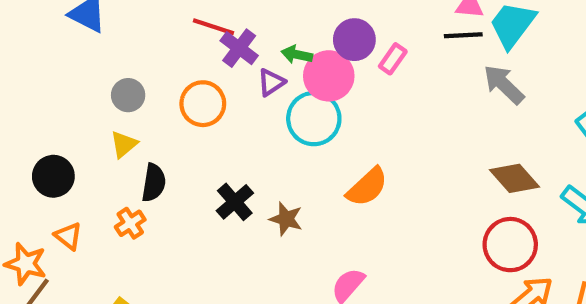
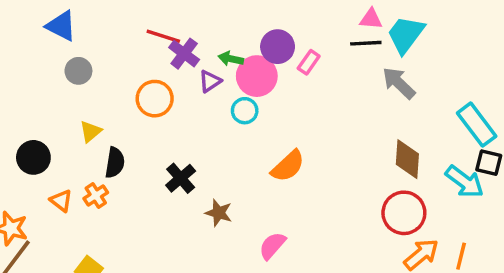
gray circle: (128, 95) -> (78, 71), moved
cyan circle: (314, 119) -> (245, 111), size x0.6
brown diamond: (514, 178) -> (407, 159), turned 45
brown star: (286, 219) -> (219, 213), moved
orange triangle: (68, 236) -> (61, 201), moved

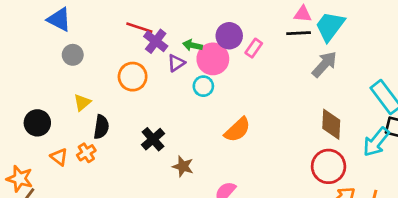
gray arrow: (399, 83) -> (324, 64), turned 88
cyan arrow: (465, 182) -> (376, 142), turned 92

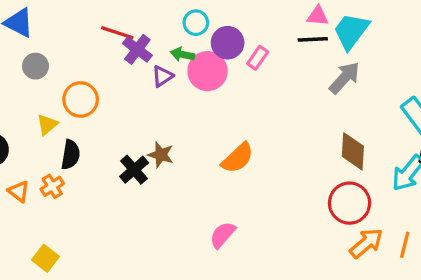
orange circle: (133, 77) -> (81, 100), moved
cyan circle: (203, 86) -> (196, 23), moved
brown star: (183, 166) -> (161, 155), moved

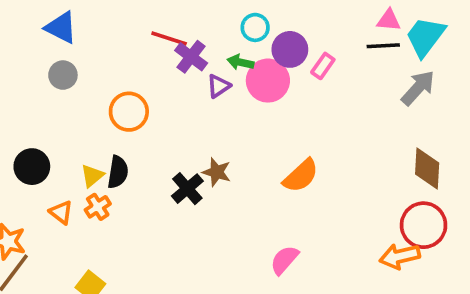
gray circle: (35, 66) -> (63, 75), moved
yellow triangle: (47, 125) -> (92, 176), moved
orange arrow: (366, 243) -> (400, 256), moved, turned -153

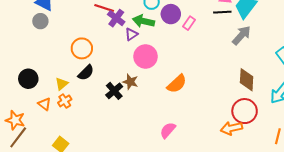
green arrow: (240, 62) -> (143, 21), size x1.5
gray circle: (63, 75) -> (40, 21), moved
pink circle: (268, 81) -> (146, 56), moved
black semicircle: (118, 172) -> (86, 73), moved, turned 36

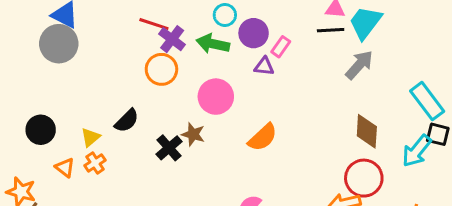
gray circle: (40, 21) -> (59, 44), size x1.6
purple triangle: (131, 34) -> (264, 66), moved, turned 40
orange circle: (82, 48) -> (161, 69), moved

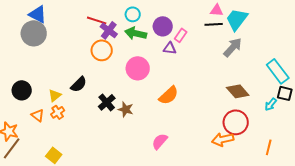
cyan circle: (225, 15) -> (133, 14), moved
brown diamond: (367, 131) -> (238, 91), turned -45
brown star: (193, 134) -> (126, 109), moved
cyan arrow: (417, 151) -> (271, 104), size x0.6

